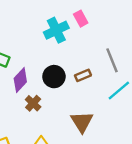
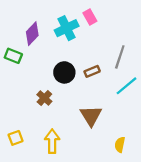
gray line: (112, 60) -> (120, 57), turned 40
purple diamond: (20, 80) -> (32, 34), moved

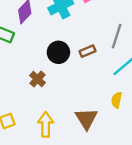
brown triangle: (91, 116) -> (86, 119), moved
yellow semicircle: (120, 145) -> (117, 100), moved

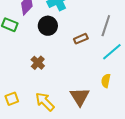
black circle: (58, 52) -> (48, 26), moved
yellow arrow: (46, 124) -> (45, 102), turned -45

